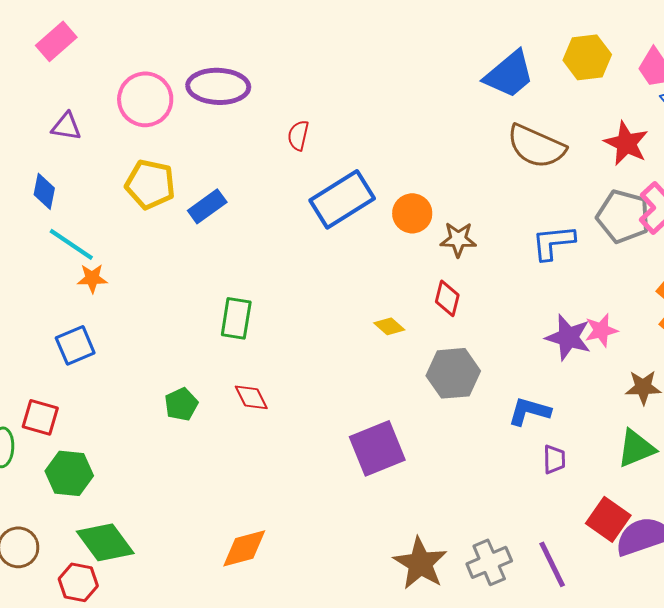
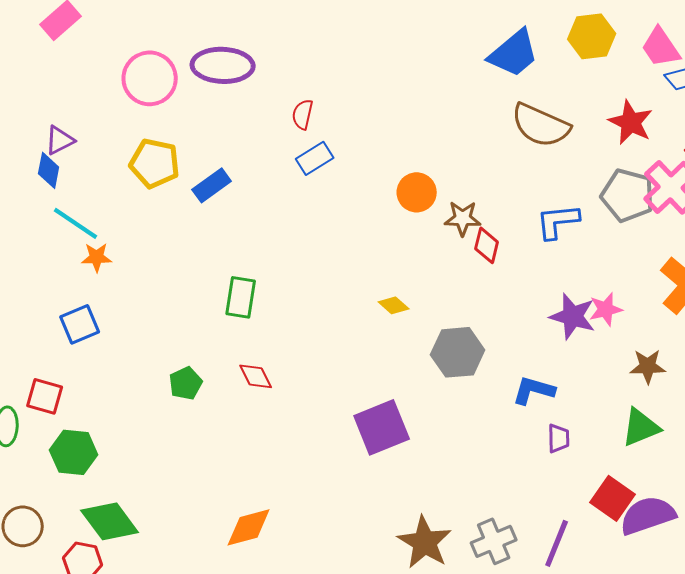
purple triangle: (66, 126) -> (60, 140), moved, turned -36
blue rectangle: (342, 199) -> (315, 158), moved, size x0.6
red diamond: (447, 298) -> (487, 245), moved
purple line: (552, 564) -> (557, 543), turned 48

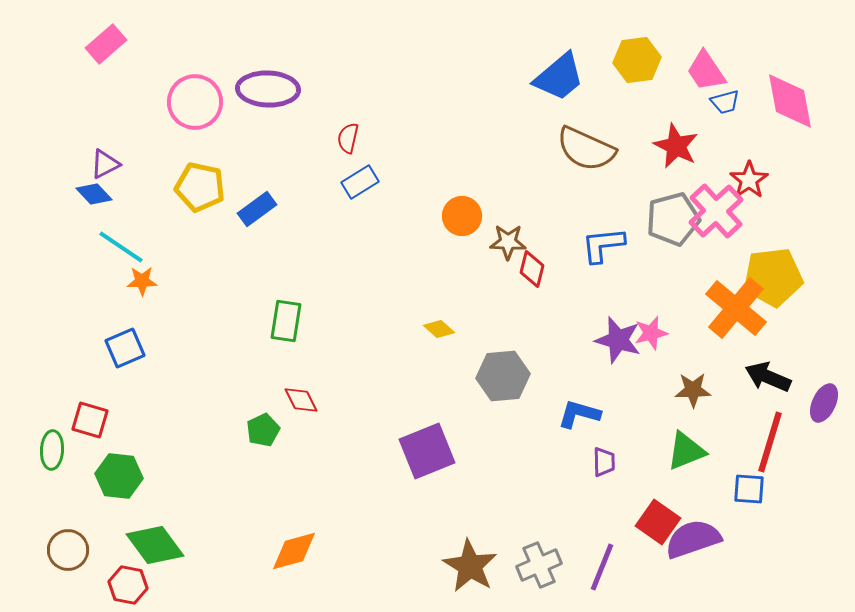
blue diamond: (49, 170) -> (94, 194), turned -54
gray pentagon: (628, 195) -> (673, 219), turned -30
green pentagon: (186, 383) -> (263, 430), moved

